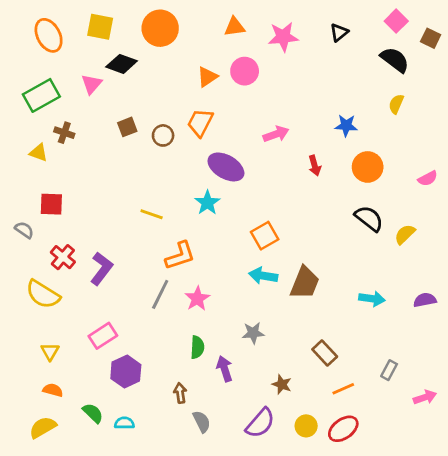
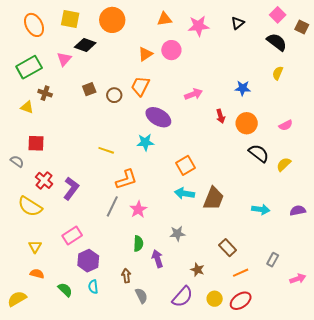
orange circle: (368, 167) -> (247, 123), moved
pink semicircle: (428, 178) -> (286, 125), moved
cyan star: (207, 203) -> (145, 142), turned 30
cyan semicircle: (124, 423) -> (93, 287), moved, turned -96
yellow semicircle: (43, 427) -> (17, 299), moved

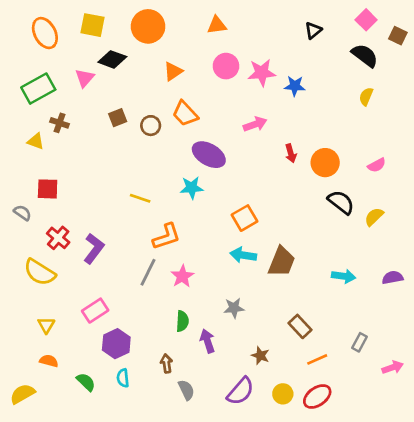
pink star: (198, 26) -> (262, 73), moved
orange triangle: (145, 54) -> (173, 71), moved
orange trapezoid: (140, 86) -> (185, 114), turned -70
blue star: (243, 88) -> (295, 86), moved

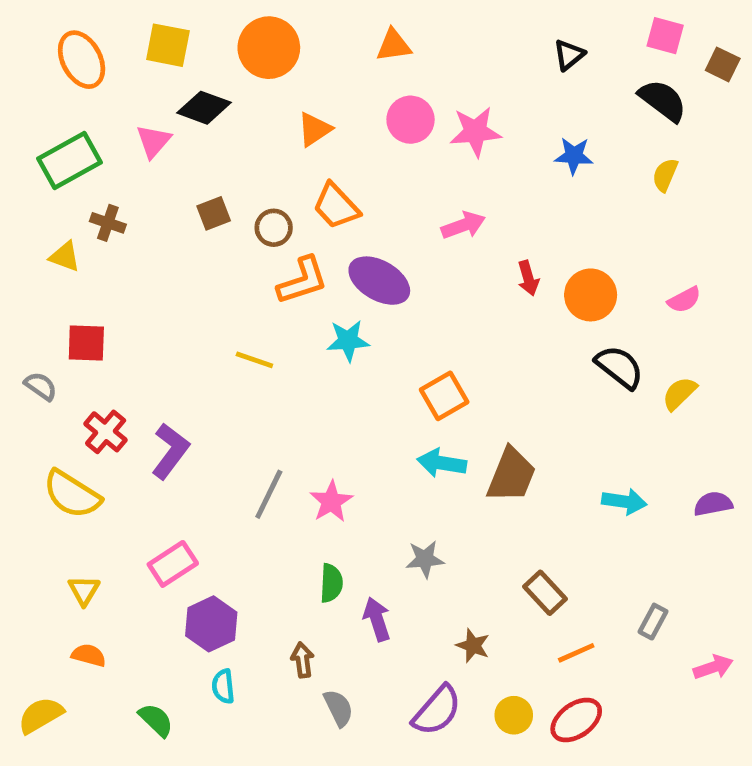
pink square: (366, 20) -> (665, 36), turned -30
blue star: (295, 86) -> (574, 156), moved
orange L-shape: (167, 237) -> (302, 281), moved
green semicircle: (86, 382) -> (156, 720), moved

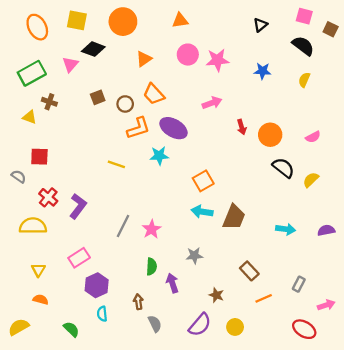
yellow semicircle: (72, 494) -> (33, 226), turned 148
red ellipse: (576, 720) -> (304, 329), moved, turned 65

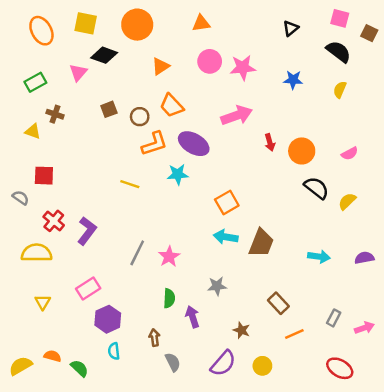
green rectangle: (32, 73) -> (35, 82), size x0.7
pink arrow: (212, 103) -> (237, 115), size x1.4
orange semicircle: (41, 300) -> (53, 356), moved
pink arrow: (326, 305) -> (364, 328), moved

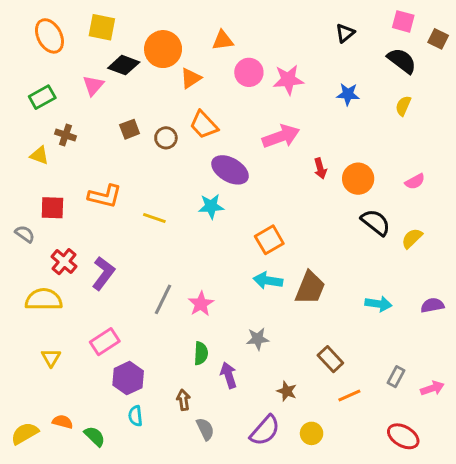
orange triangle: (201, 23) -> (223, 40), moved
orange circle: (137, 25) -> (163, 49), moved
orange L-shape: (154, 144) -> (105, 196), moved, turned 32

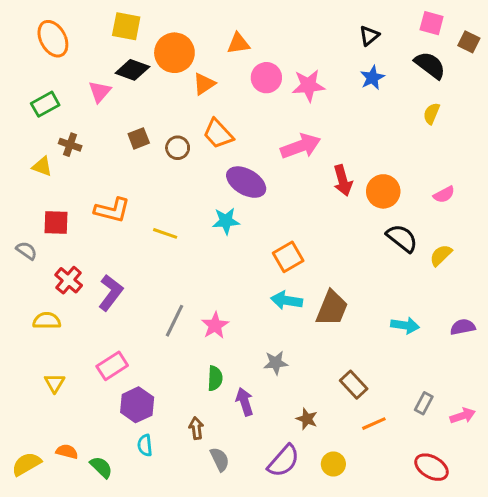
yellow square: (102, 27) -> (126, 26), moved
blue star: (348, 94) -> (372, 78), moved, turned -30
red arrow: (320, 168) -> (343, 180), size x1.4
yellow semicircle: (44, 299) -> (47, 321), size x0.7

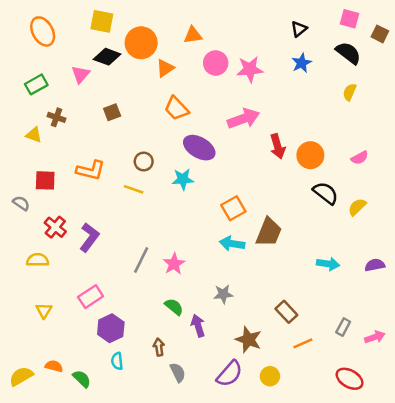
brown circle: (178, 148) -> (144, 162), moved
brown trapezoid: (332, 308) -> (269, 232), moved
green semicircle: (215, 378) -> (174, 307), turned -54
brown star: (307, 419) -> (248, 340), size x1.5

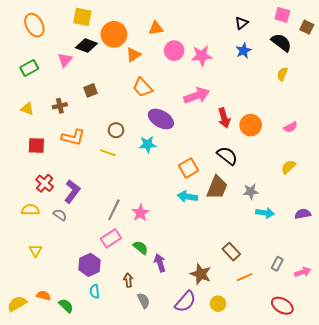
brown cross: (57, 117) -> (60, 106), moved, turned -32
black semicircle: (326, 193) -> (227, 156), moved
gray semicircle: (21, 203) -> (60, 215), moved
gray star: (223, 294) -> (251, 191), moved
pink rectangle: (91, 297) -> (111, 238), moved

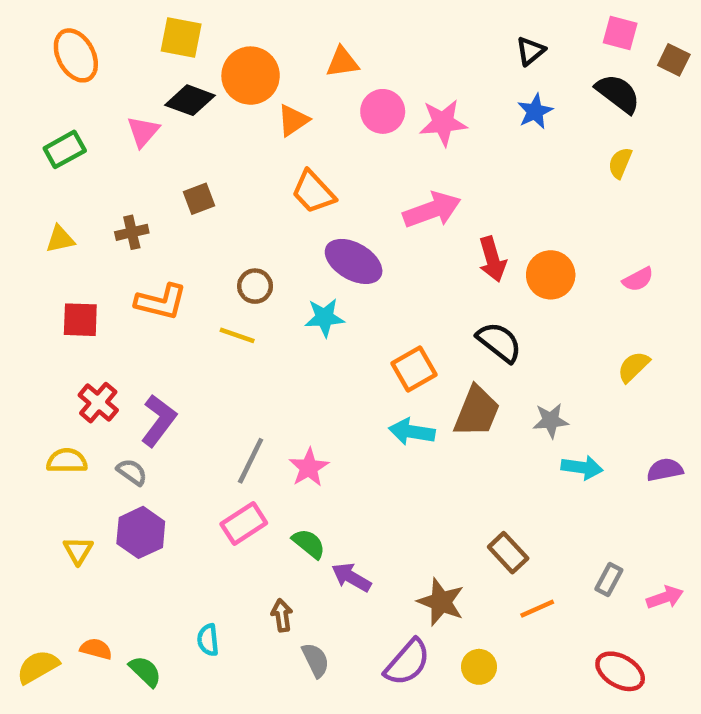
yellow triangle: (27, 109) -> (60, 239), turned -32
purple arrow: (160, 263) -> (351, 577), turned -42
purple hexagon: (89, 265) -> (141, 532), moved

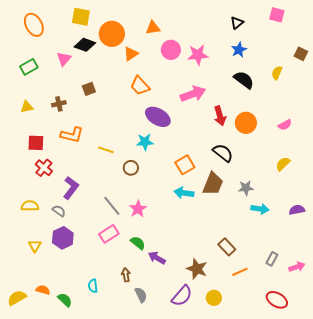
brown square: (674, 60) -> (301, 54), moved
black semicircle: (618, 93) -> (244, 80), moved
brown circle: (255, 286) -> (131, 168), moved
red cross: (98, 403) -> (44, 168), moved
gray line: (251, 461) -> (112, 206), turned -65

